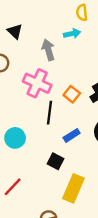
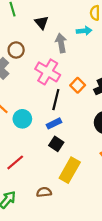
black triangle: (15, 31) -> (41, 23), moved
blue rectangle: (72, 135) -> (54, 123), moved

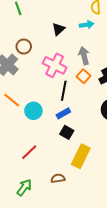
black triangle: (41, 23) -> (58, 29), moved, turned 32
gray arrow: (61, 43) -> (84, 56), moved

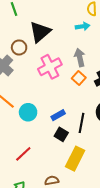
black triangle: (58, 29) -> (40, 32), moved, size x1.6
pink cross: (55, 65) -> (50, 67), turned 35
black line: (64, 91) -> (82, 123), moved

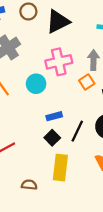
brown circle: (19, 48) -> (28, 11), moved
cyan circle: (28, 112) -> (36, 84), moved
yellow rectangle: (75, 159) -> (60, 168), turned -35

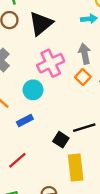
blue rectangle: (54, 116) -> (25, 120), moved
black line: (77, 131) -> (84, 128), turned 60

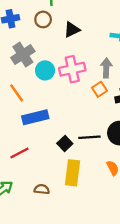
black triangle: (41, 24) -> (72, 30), size x0.7
cyan circle: (33, 90) -> (45, 70), moved
blue rectangle: (25, 120) -> (35, 117), size x1.6

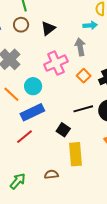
gray arrow: (106, 68) -> (80, 47), moved
cyan circle: (45, 70) -> (33, 86), moved
black line: (89, 137) -> (83, 109), moved
red line: (19, 153) -> (25, 137), moved

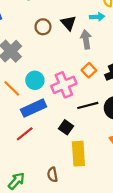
brown circle: (21, 25) -> (43, 27), moved
black triangle: (48, 28) -> (68, 23), moved, turned -35
pink cross: (56, 63) -> (64, 85), moved
brown semicircle: (51, 174) -> (52, 175), turned -96

